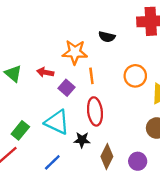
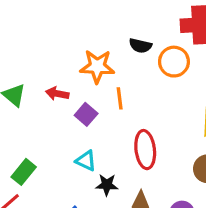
orange circle: (135, 76) -> (174, 62), moved
red ellipse: (95, 111) -> (145, 150), moved
cyan triangle: (57, 122) -> (86, 161), moved, size x0.6

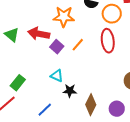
red arrow: (57, 94) -> (39, 34), size x1.5
orange line: (120, 98) -> (78, 45), moved, turned 48
red ellipse: (145, 150) -> (108, 41), moved

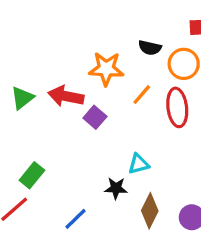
green triangle: (12, 35) -> (22, 98), turned 42
orange line: (78, 45) -> (142, 95), moved
cyan triangle: (57, 76) -> (138, 164), moved, turned -40

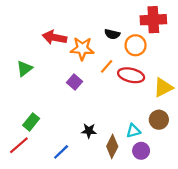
red arrow: (66, 96) -> (54, 37), moved
red ellipse: (177, 107) -> (131, 75), turned -70
cyan triangle: (138, 164) -> (133, 131), moved

